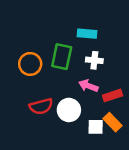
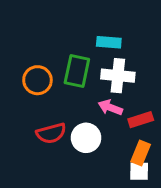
white cross: (94, 60) -> (118, 76), size x1.5
orange rectangle: (113, 122) -> (141, 153), turned 66
white square: (96, 127) -> (139, 171), moved

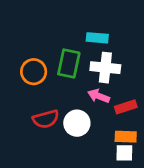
orange rectangle: (141, 153) -> (126, 137), turned 70

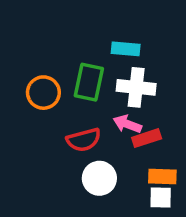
red rectangle: (126, 107) -> (147, 138), moved
red semicircle: (46, 119) -> (84, 140), moved
white circle: (77, 123) -> (99, 178), moved

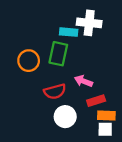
cyan rectangle: (126, 49) -> (69, 32), moved
white cross: (136, 87) -> (89, 23), moved
red rectangle: (147, 138) -> (96, 101), moved

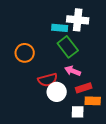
green rectangle: (58, 54) -> (68, 47), moved, turned -50
white circle: (65, 117) -> (57, 92), moved
white square: (105, 129) -> (78, 112), moved

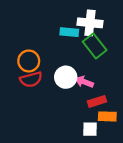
green rectangle: (68, 47) -> (95, 46), moved
red semicircle: (48, 80) -> (31, 79), moved
white circle: (57, 92) -> (66, 77), moved

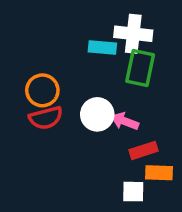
green rectangle: (95, 46) -> (140, 68), turned 50

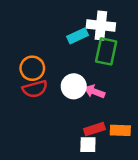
cyan rectangle: (102, 47) -> (78, 36), turned -30
red rectangle: (144, 150) -> (94, 129), moved
white square: (133, 192) -> (88, 145), moved

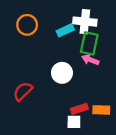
orange circle: (32, 68) -> (27, 25), moved
red semicircle: (35, 89) -> (23, 91), moved, turned 150
pink arrow: (94, 92) -> (90, 60), moved

